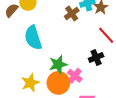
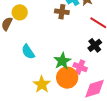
brown cross: (72, 13) -> (62, 12), turned -32
cyan semicircle: (33, 38) -> (28, 52), moved, size x0.7

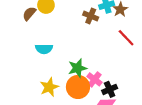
black cross: (95, 45) -> (110, 89), moved
cyan semicircle: (28, 52) -> (44, 49), turned -70

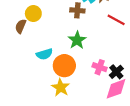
green star: (77, 68) -> (77, 40), moved
orange circle: (78, 87) -> (64, 66), moved

